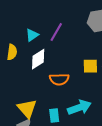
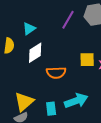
purple line: (56, 32) -> (68, 20), moved
yellow triangle: (27, 108) -> (24, 102), turned 30

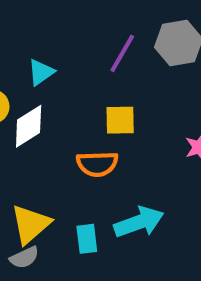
white diamond: (35, 53) -> (29, 126), moved
yellow square: (87, 60) -> (120, 120), moved

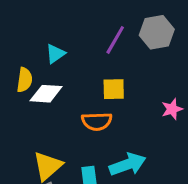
white diamond: (29, 126) -> (46, 94), turned 36

